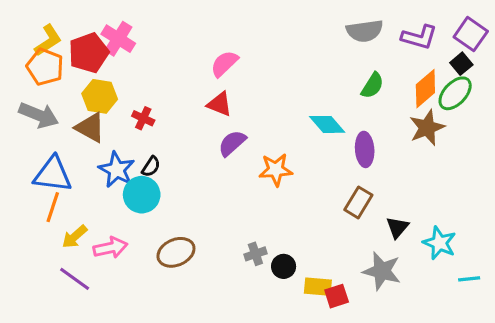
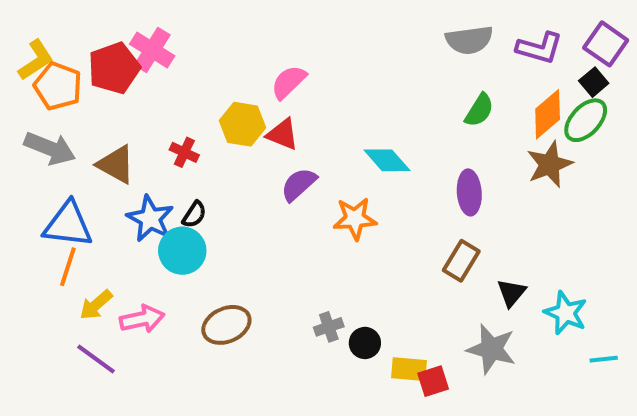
yellow L-shape: (48, 40) -> (36, 60), moved
yellow hexagon: (100, 96) -> (242, 124), moved
cyan diamond: (327, 124) -> (387, 160), moved

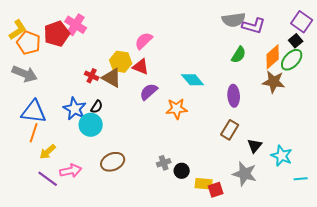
purple L-shape: (539, 48) -> (254, 26), moved
brown triangle: (116, 164) -> (112, 78), moved
brown star: (550, 164) -> (274, 82), turned 30
pink arrow: (142, 319) -> (71, 171), moved

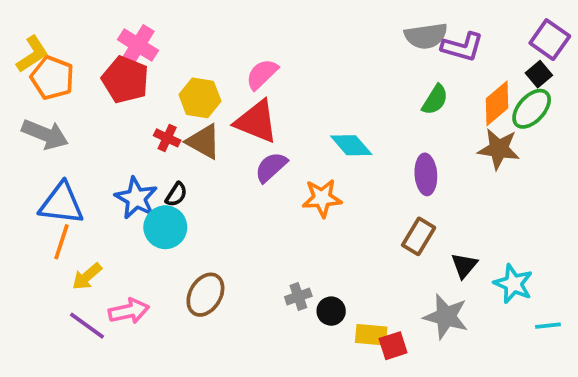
red pentagon: (57, 34) -> (125, 80), moved, turned -30
yellow hexagon: (121, 62) -> (200, 98), moved
red triangle: (141, 67) -> (256, 122), size x1.5
brown ellipse: (113, 162) -> (205, 295), turned -35

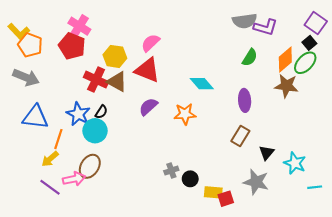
yellow L-shape: (32, 54) -> (19, 31), turned 80
red cross: (167, 138) -> (96, 79), size x1.6
purple semicircle: (271, 167) -> (148, 107), moved
orange line: (61, 242) -> (58, 139), moved
brown ellipse: (205, 295) -> (90, 166), moved

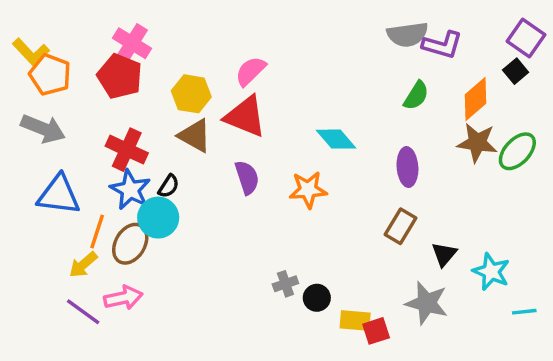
green ellipse: (305, 63) -> (517, 151), moved
red cross: (96, 79) -> (127, 150), moved
purple semicircle: (148, 107) -> (247, 177), turned 114
brown ellipse: (90, 166) -> (130, 244), moved

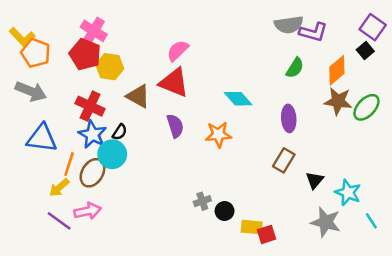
yellow hexagon: (191, 94) -> (110, 67), moved
gray star: (427, 303) -> (326, 222), moved
cyan line: (524, 312) -> (371, 221), turned 63

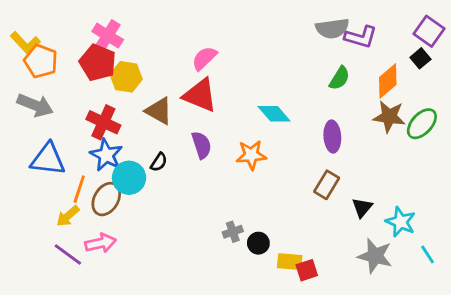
black semicircle: (120, 132) -> (159, 162), moved

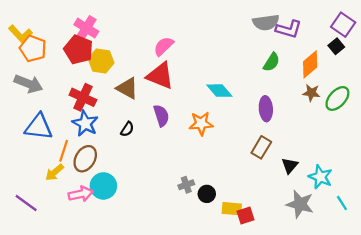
brown star: (389, 117) -> (311, 93), size x0.7
cyan circle: (129, 178) -> (103, 186), moved
purple line: (68, 255) -> (26, 203), moved

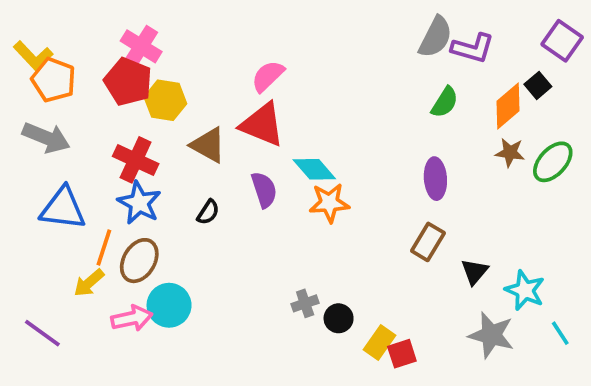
gray semicircle: (266, 22) -> (435, 37), turned -55
black square: (336, 46) -> (538, 85), moved
cyan diamond: (219, 91) -> (314, 169), moved
yellow rectangle: (232, 209) -> (380, 343), turned -60

